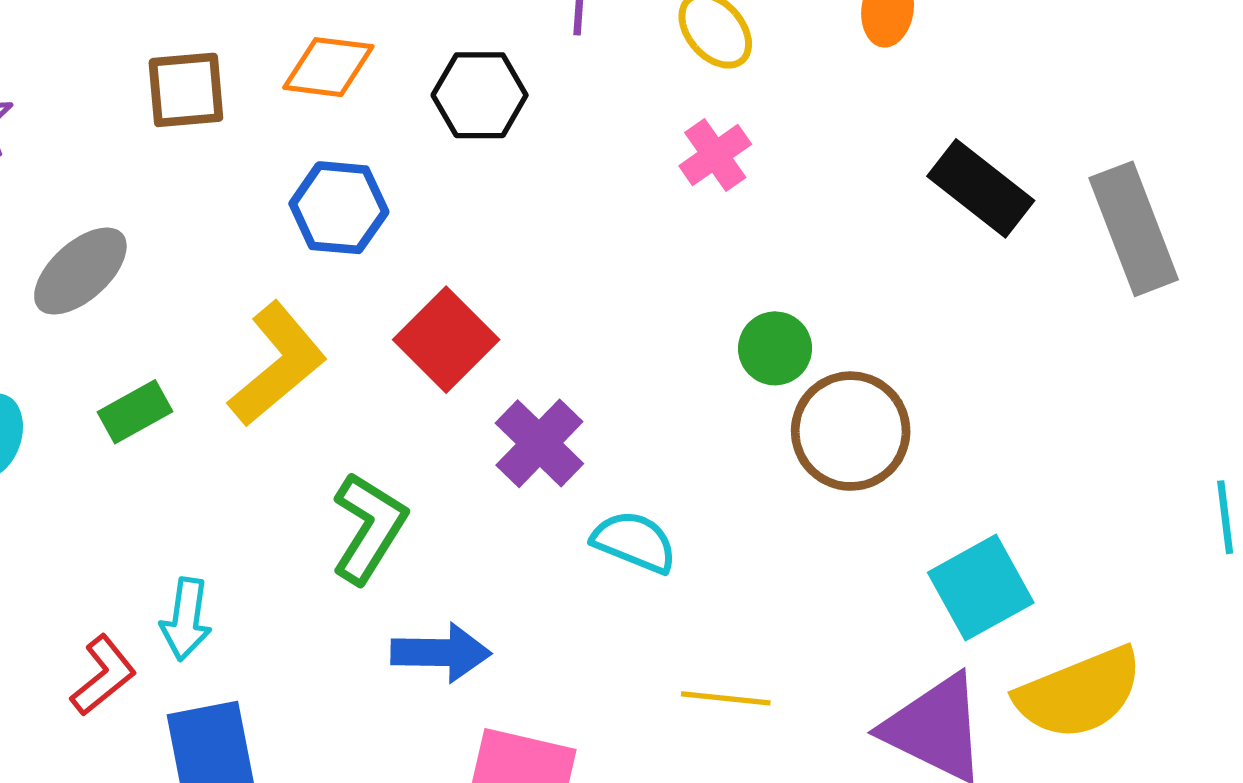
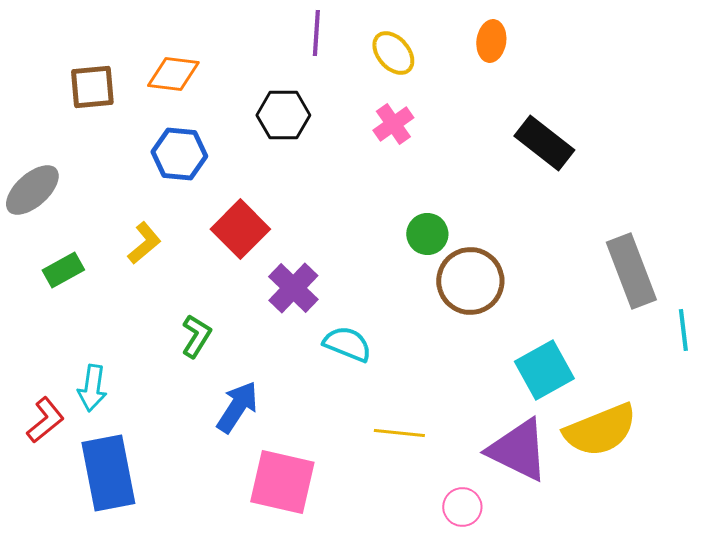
black hexagon: (480, 95) -> (283, 115), moved
gray rectangle: (1134, 229) -> (631, 271), moved
yellow L-shape: (277, 364) -> (144, 243), size x0.6
green L-shape: (369, 528) -> (196, 336), size x0.7
blue arrow: (441, 653) -> (237, 407), turned -58

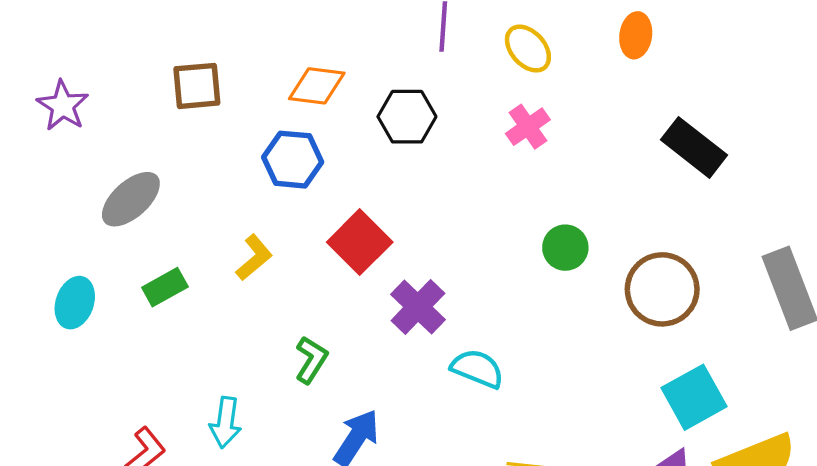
orange diamond: (173, 74) -> (317, 86), moved
brown circle: (470, 281) -> (662, 289), moved
cyan arrow: (92, 388) -> (225, 422), moved

